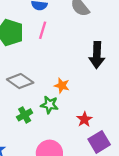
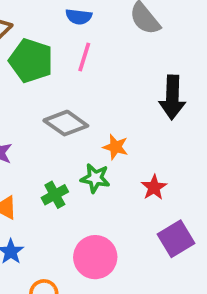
gray diamond: (20, 81) -> (66, 123), moved
red star: (84, 119) -> (154, 187), moved

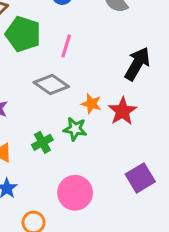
pink line: (84, 57) -> (66, 46), moved
black arrow: (172, 97) -> (137, 64), turned -152
red star: (154, 187) -> (122, 111), moved, size x1.4

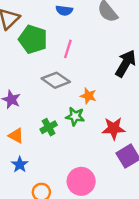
red star: (122, 111) -> (114, 128), moved, turned 30
pink circle: (75, 193) -> (81, 181), moved

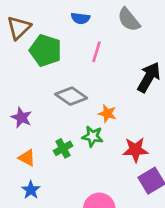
pink line: (68, 49) -> (97, 52), moved

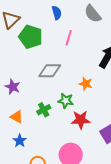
blue semicircle: (80, 18) -> (57, 13), turned -112
gray diamond: (71, 96) -> (50, 71), turned -35
orange star: (107, 114) -> (86, 84), moved
red star: (135, 150) -> (81, 120), moved

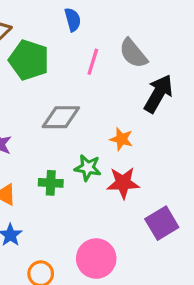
gray semicircle: (93, 14) -> (133, 53), moved
green cross: (44, 110) -> (51, 183), turned 32
red star: (81, 120) -> (123, 183), moved

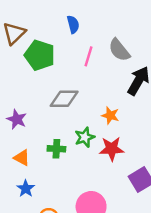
green star: (88, 168) -> (85, 137), turned -30

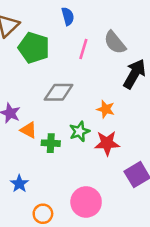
orange triangle: (22, 158) -> (29, 130), moved

